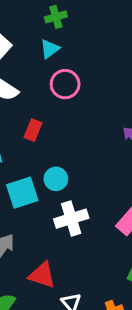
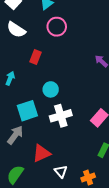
cyan square: (22, 193) -> (27, 111), moved
red triangle: (42, 275) -> (42, 153), turned -42

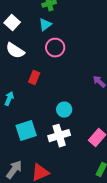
cyan circle: (51, 89) -> (64, 110), moved
gray arrow: (15, 135) -> (14, 170), moved

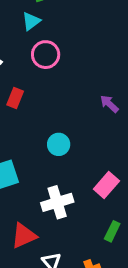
white cross: (59, 136) -> (57, 202), moved

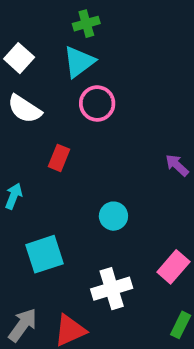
cyan triangle: (31, 21) -> (79, 62), size x1.4

